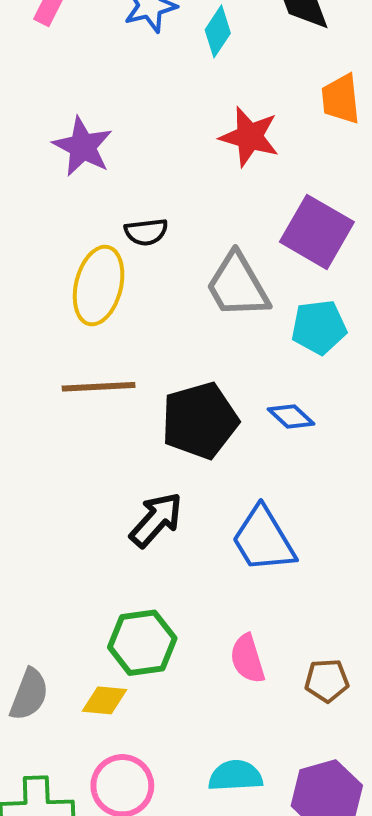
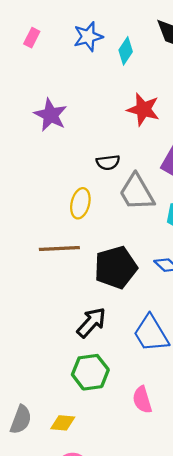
black semicircle: (146, 232) -> (108, 162), moved
yellow ellipse: (99, 286) -> (80, 203), moved, size x0.7
green hexagon: (142, 643) -> (90, 372), moved

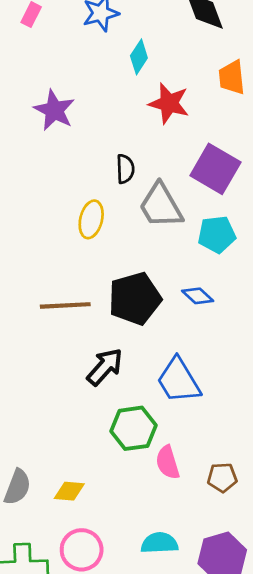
cyan diamond: (126, 51) -> (139, 57), moved
black semicircle: (108, 162) -> (125, 169), turned -85
brown line: (59, 249) -> (65, 305), moved
green hexagon: (90, 372) -> (133, 428), moved

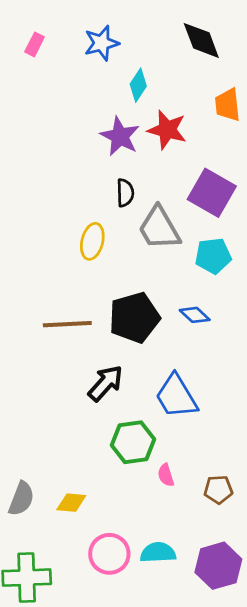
purple star: (54, 110) -> (120, 136), moved
pink semicircle: (168, 462) -> (166, 475), size x0.7
pink circle: (82, 550) -> (109, 554), moved

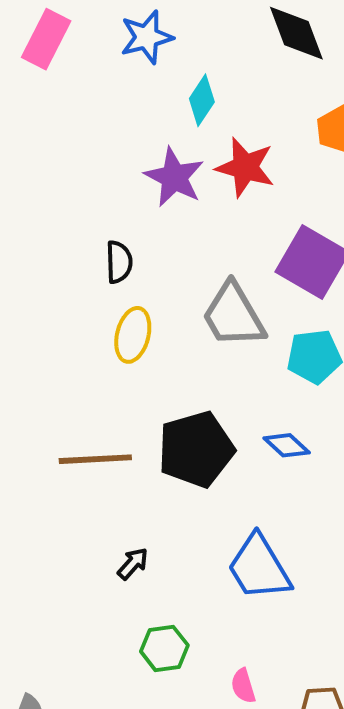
pink rectangle: (35, 44) -> (46, 39), size x1.6
black semicircle: (125, 193) -> (119, 262), moved
black arrow: (105, 383) -> (133, 564), moved, size x0.6
green hexagon: (133, 442) -> (164, 648), moved, size x0.7

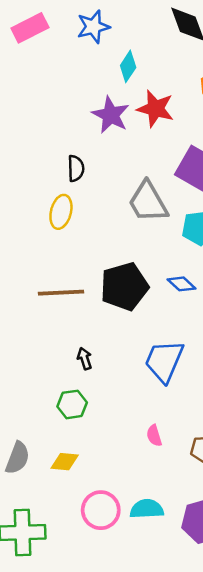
pink rectangle: (46, 39) -> (30, 28), turned 36
yellow ellipse: (133, 335) -> (61, 212), moved
black arrow: (133, 564) -> (85, 359), turned -60
blue trapezoid: (259, 568) -> (164, 361), turned 54
green hexagon: (164, 648) -> (72, 404), moved

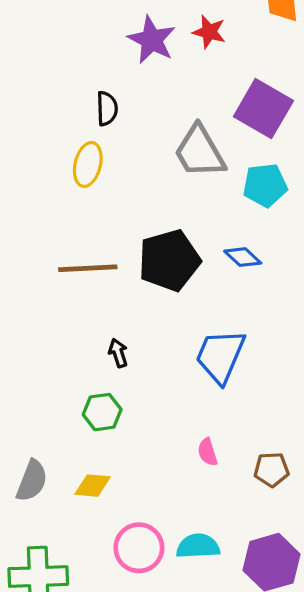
red star: (155, 109) -> (209, 32), size x0.7

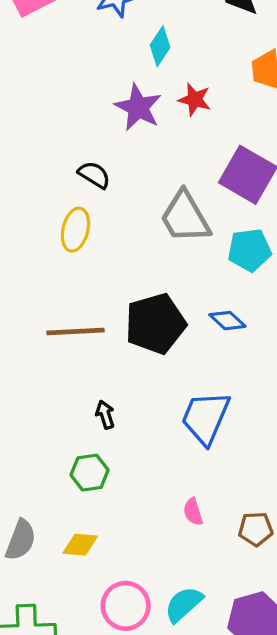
black semicircle: (107, 109) -> (94, 175), turned -56
cyan semicircle: (198, 546) -> (184, 604), turned -39

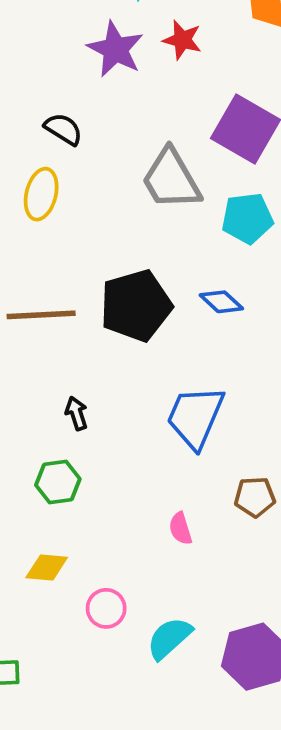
brown pentagon: (256, 529) -> (255, 497), moved
pink circle: (126, 606) -> (106, 608), moved, size x0.7

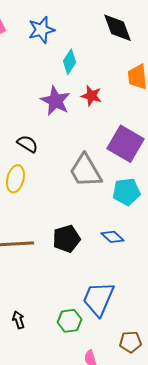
black pentagon: (136, 306) -> (66, 239), size x0.7
black arrow: (76, 413) -> (18, 320), moved
green hexagon: (58, 482) -> (69, 321), moved

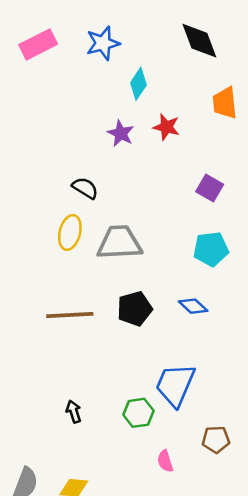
purple star: (55, 101) -> (121, 133), size x0.7
purple square: (125, 144) -> (210, 188), size x0.6
gray trapezoid: (85, 171) -> (119, 243), moved, turned 117

